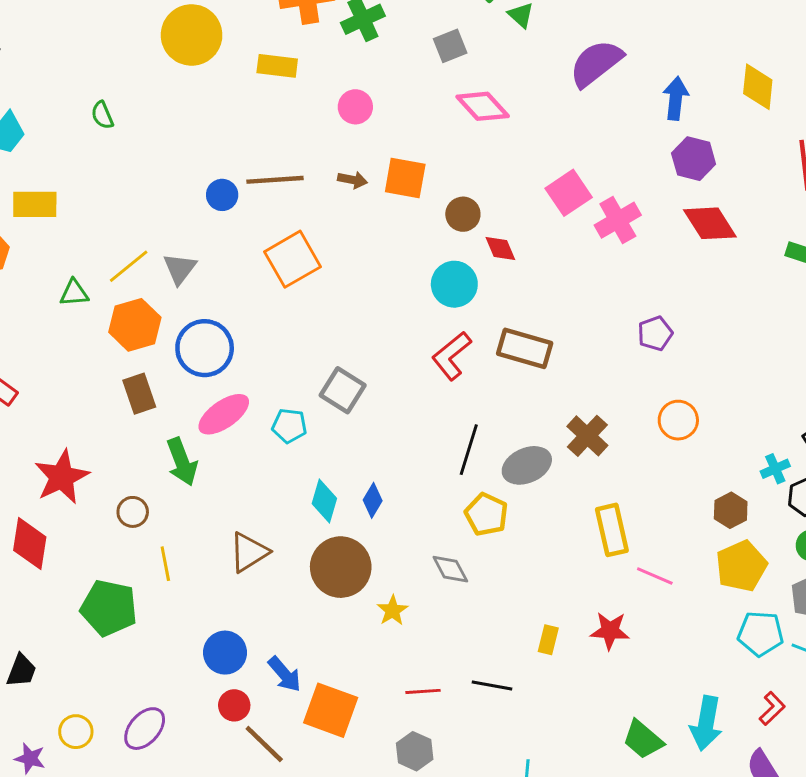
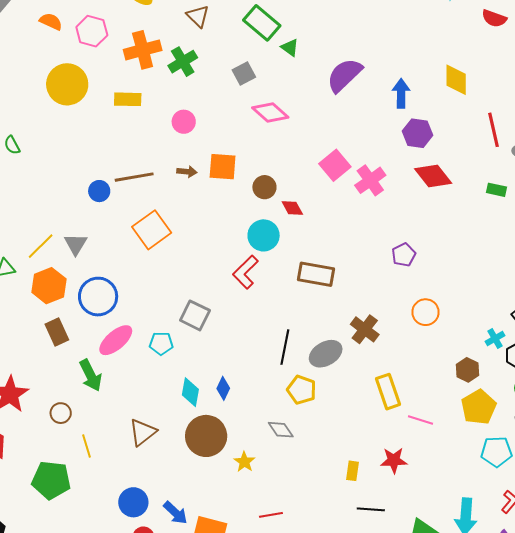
red L-shape: (451, 356) -> (246, 272), moved
black line: (492, 685) -> (371, 509), moved

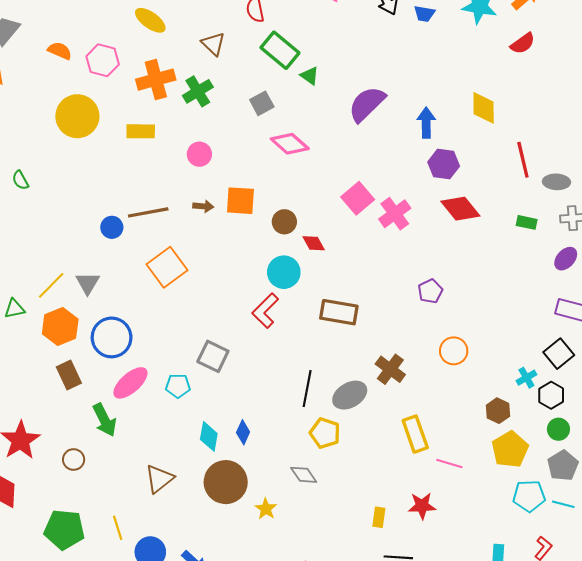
red semicircle: (494, 18) -> (523, 43), turned -55
yellow line: (87, 446) -> (118, 528), moved

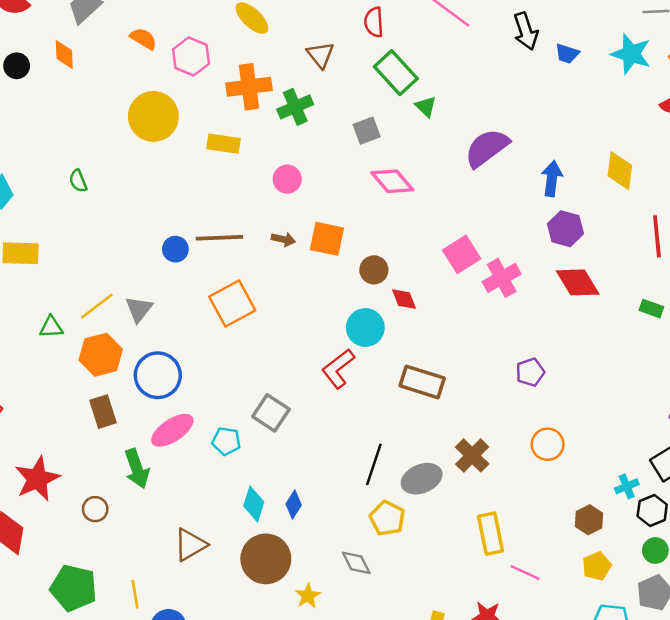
yellow pentagon: (510, 449) -> (597, 566), size x0.7

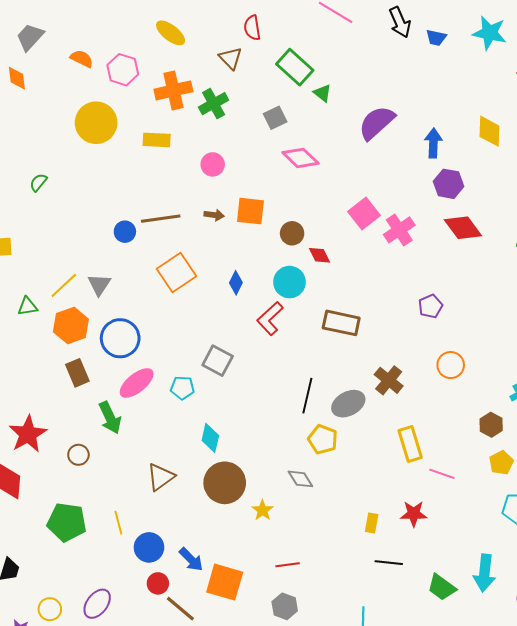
red semicircle: (374, 22) -> (252, 28), moved
green semicircle: (78, 181) -> (38, 182), turned 66
blue diamond: (294, 504) -> (236, 283), moved

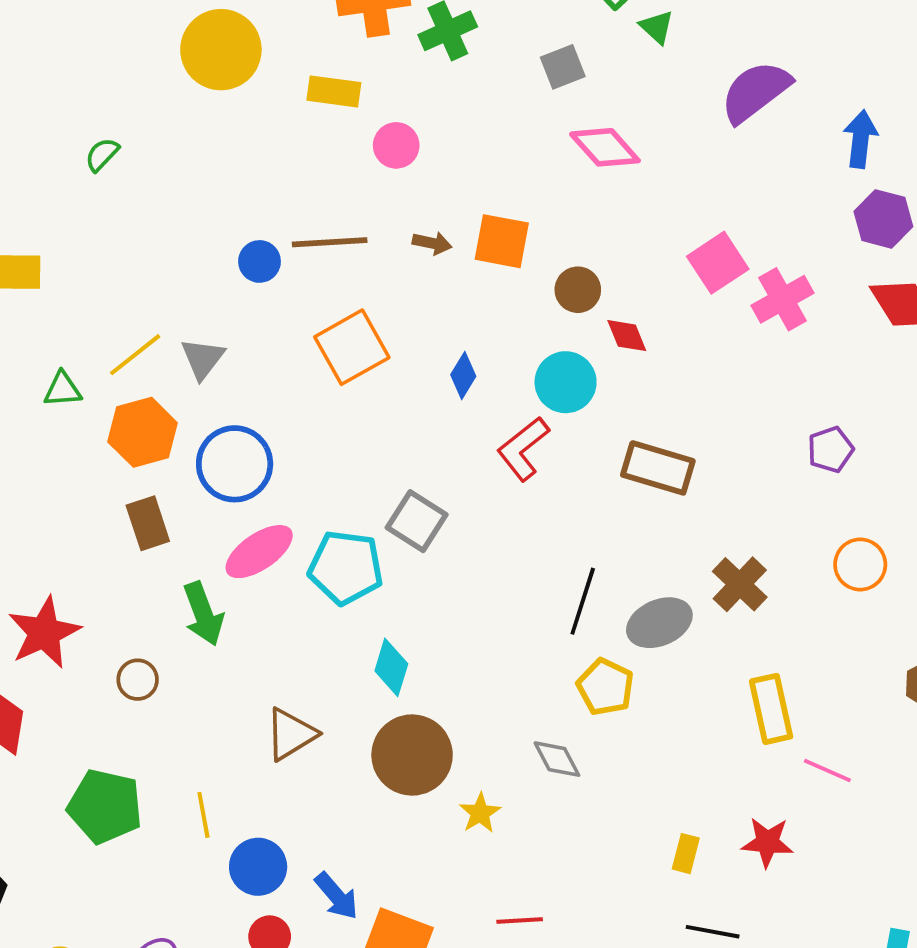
pink circle: (213, 164) -> (396, 145), moved
cyan pentagon: (182, 388) -> (346, 568), size x1.6

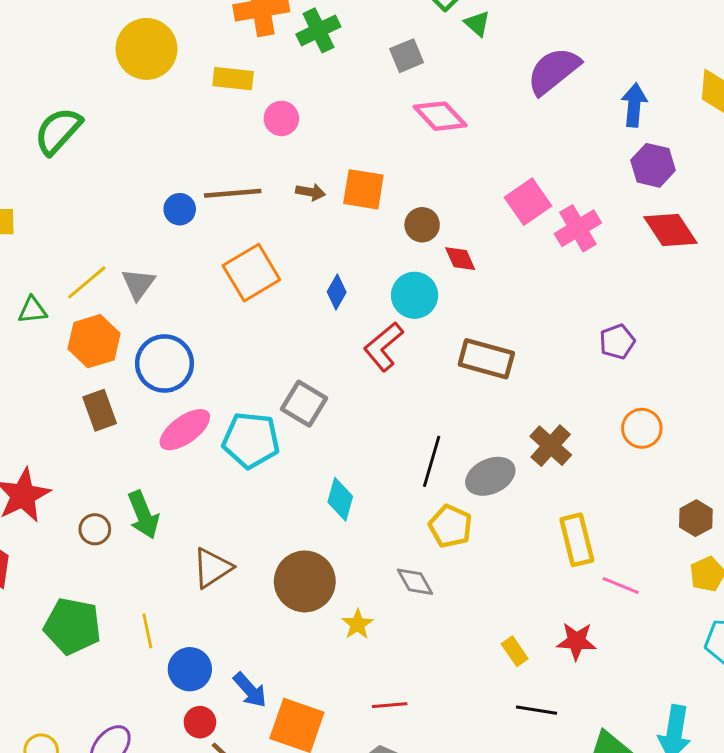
green semicircle: (102, 155) -> (58, 131), size x1.8
green arrow: (203, 614) -> (143, 515), moved
cyan diamond: (391, 667) -> (340, 499), moved
yellow rectangle: (686, 854) -> (515, 651), turned -48

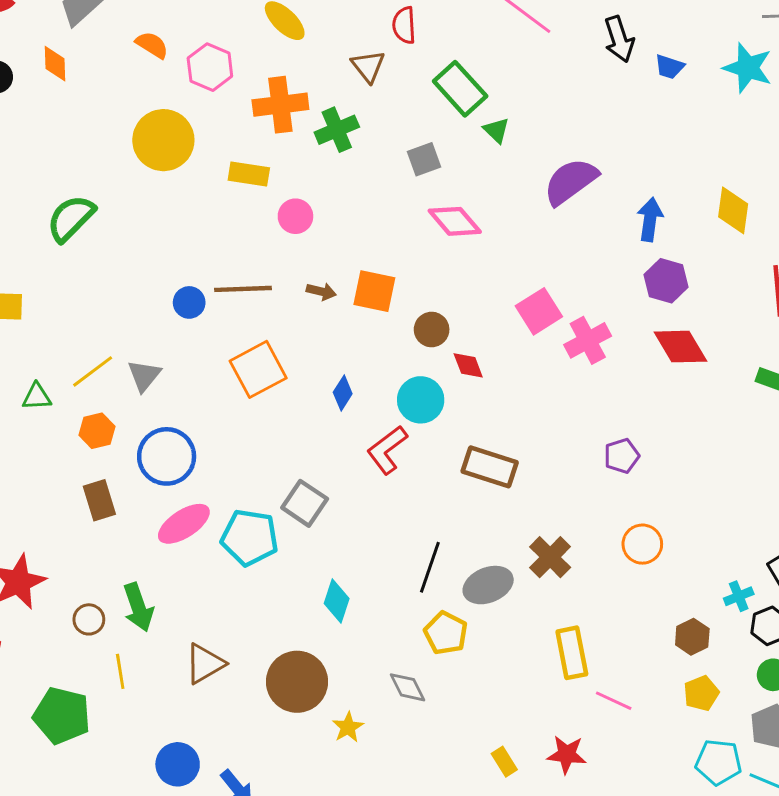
orange hexagon: (94, 341) -> (97, 431), size x0.7
yellow line: (147, 631) -> (120, 671), moved

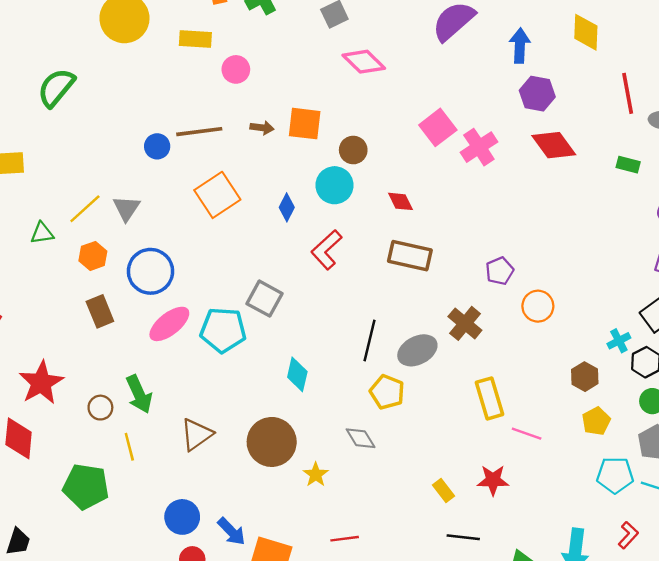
red diamond: (468, 365) -> (400, 201), moved
cyan circle: (421, 400) -> (335, 185), moved
purple pentagon: (622, 456) -> (500, 271), moved

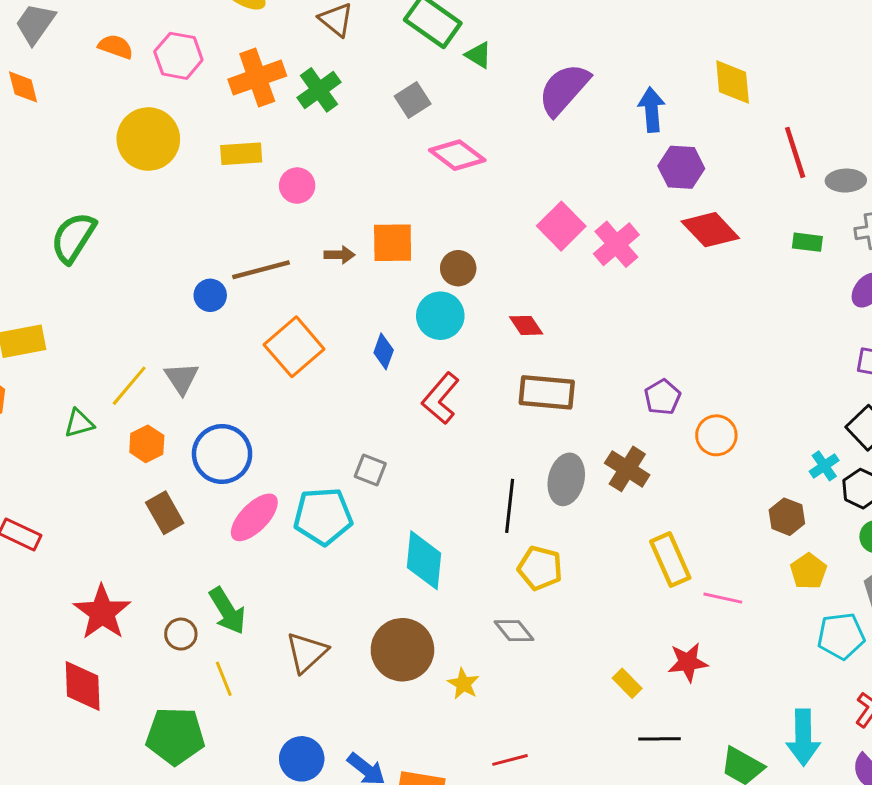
gray square: (264, 299) -> (370, 470), size x0.7
gray ellipse: (417, 350) -> (566, 479), moved, turned -42
cyan diamond: (297, 374) -> (424, 560), size x1.4

